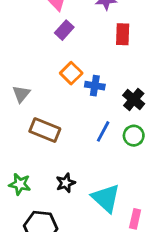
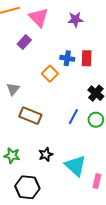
purple rectangle: (64, 30) -> (24, 42), moved
red rectangle: (123, 34) -> (87, 58), moved
blue cross: (95, 86) -> (67, 58), moved

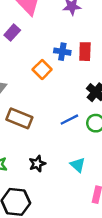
blue line: (73, 117) -> (69, 120), turned 35
cyan triangle: (75, 166) -> (78, 165), moved, size x0.6

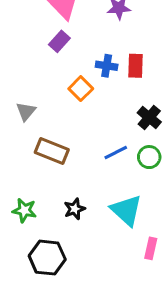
purple rectangle: (12, 33) -> (59, 41), moved
cyan triangle: (78, 165) -> (126, 210), size x1.6

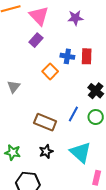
brown rectangle: (52, 151) -> (45, 122), moved
blue line: (116, 152) -> (73, 114), turned -35

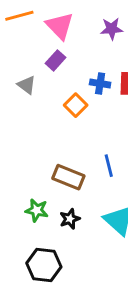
gray triangle: (14, 87) -> (27, 85), moved, turned -32
blue line: (73, 114) -> (109, 166), turned -42
green star: (13, 152) -> (37, 210), moved

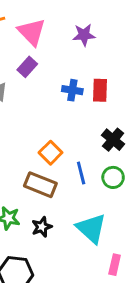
orange square: (76, 105) -> (51, 153), moved

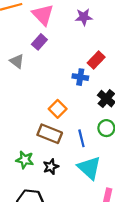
blue cross: (72, 90) -> (80, 77), moved
red rectangle: (100, 90) -> (96, 60), turned 42
blue line: (81, 173) -> (81, 138), moved

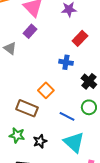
red rectangle: (96, 60) -> (80, 38), moved
brown rectangle: (50, 134) -> (27, 108), moved
blue line: (81, 138) -> (67, 116), turned -49

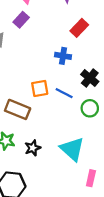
orange square: (46, 90) -> (40, 88), turned 35
blue line: (67, 116) -> (64, 93), moved

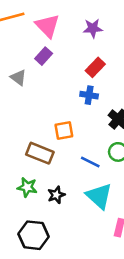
red rectangle: (79, 28) -> (95, 67), moved
blue line: (64, 93) -> (90, 162), moved

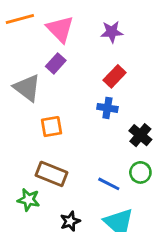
gray triangle: (18, 78) -> (27, 88), size x1.5
orange square: (64, 130) -> (51, 127), moved
green star: (27, 187) -> (29, 200), moved

